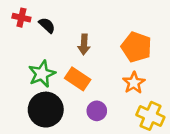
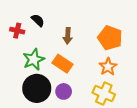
red cross: (21, 18) -> (17, 31), moved
purple circle: (97, 111) -> (64, 91), moved
yellow cross: (150, 116) -> (104, 94), moved

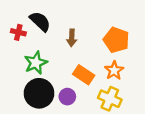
black semicircle: (38, 20) -> (40, 21), size x1.5
orange rectangle: (63, 64) -> (84, 75), moved

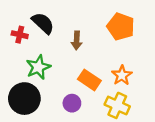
orange pentagon: (116, 40) -> (121, 27), moved
black circle: (39, 93) -> (24, 99), moved

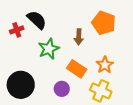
red cross: (20, 35) -> (17, 30), turned -32
brown arrow: (77, 40) -> (79, 37), moved
green star: (38, 67) -> (49, 49), moved

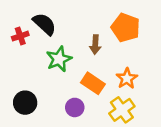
black circle: (21, 85) -> (25, 103), size x0.7
yellow cross: (101, 91) -> (122, 110), turned 30

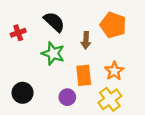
black semicircle: (44, 24) -> (54, 22), moved
green star: (59, 59) -> (53, 53), turned -30
orange rectangle: (93, 83) -> (84, 75), turned 50

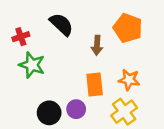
green star: (53, 53) -> (32, 65), moved
orange star: (114, 71) -> (129, 80), turned -30
black circle: (23, 93) -> (49, 113), moved

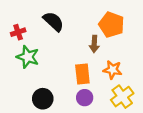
brown arrow: (97, 45) -> (94, 44), moved
purple circle: (76, 109) -> (85, 98), moved
yellow cross: (124, 112) -> (122, 97), moved

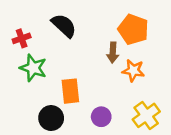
orange star: (113, 70) -> (133, 70), moved
orange rectangle: (82, 74) -> (70, 91), moved

